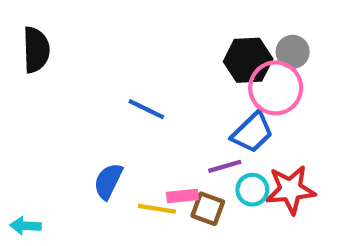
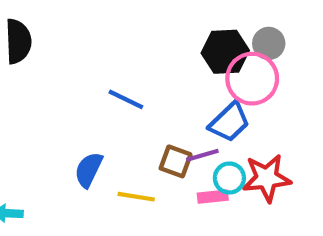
pink rectangle: (182, 196) -> (213, 197), moved
brown square: (208, 209) -> (176, 161), moved

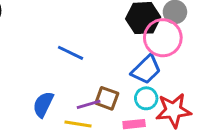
purple line: (202, 155) -> (89, 104), moved
cyan circle: (229, 178) -> (146, 98), moved

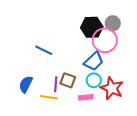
purple line: (89, 104) -> (56, 84), turned -70
red star: (173, 110) -> (112, 88), turned 30

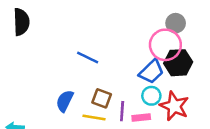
black hexagon: (92, 27) -> (178, 63), moved
brown square: (68, 80) -> (102, 98), moved
purple line: (56, 84) -> (122, 111), moved

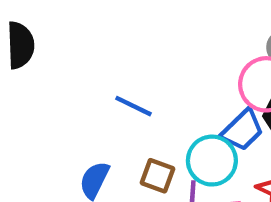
cyan circle: (151, 96) -> (212, 161), moved, size x1.5

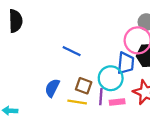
blue trapezoid: (242, 130) -> (126, 63), turned -40

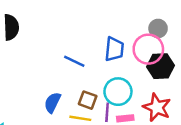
blue trapezoid: (126, 63) -> (114, 49), moved

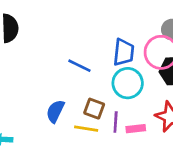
cyan circle: (118, 92) -> (128, 83), moved

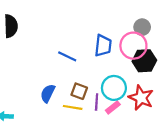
cyan circle: (128, 83) -> (114, 88), moved
pink rectangle: (136, 129) -> (113, 107), turned -32

